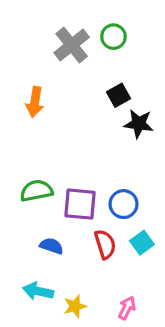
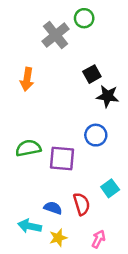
green circle: (113, 37) -> (84, 18), moved
blue circle: (124, 204) -> (96, 135), moved
red semicircle: (105, 244) -> (82, 204), moved
blue semicircle: (52, 246) -> (53, 208), moved

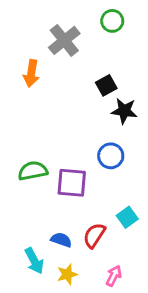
green circle: (84, 18) -> (112, 21), moved
orange arrow: (27, 79) -> (31, 73), moved
red semicircle: (82, 204) -> (94, 235), turned -130
cyan arrow: (30, 226) -> (34, 261), turned -130

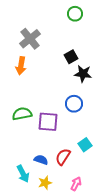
gray cross: (64, 40) -> (30, 39), moved
orange arrow: (31, 73) -> (21, 66), moved

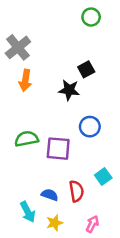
gray cross: (30, 39) -> (18, 47), moved
black star: (83, 74) -> (69, 90), moved
red semicircle: (63, 157) -> (76, 191), turned 138

